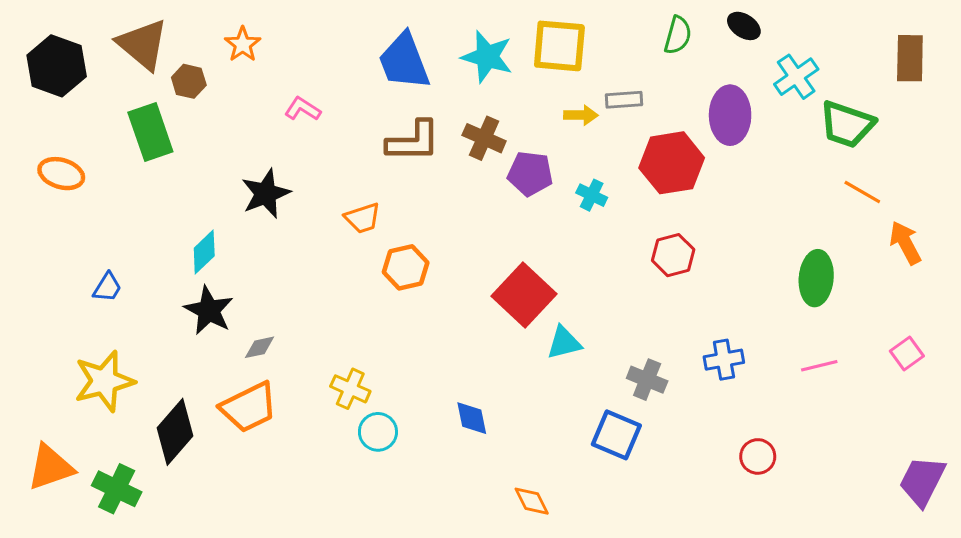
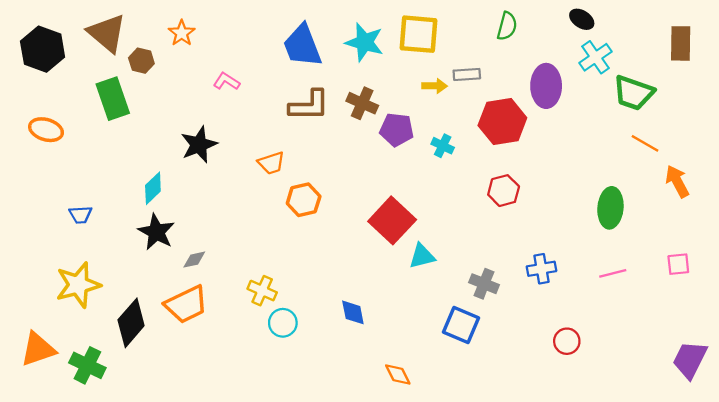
black ellipse: (744, 26) -> (582, 19), moved
blue trapezoid: (107, 287) -> (80, 215), turned 55
pink square: (907, 353) -> (678, 264), turned 30

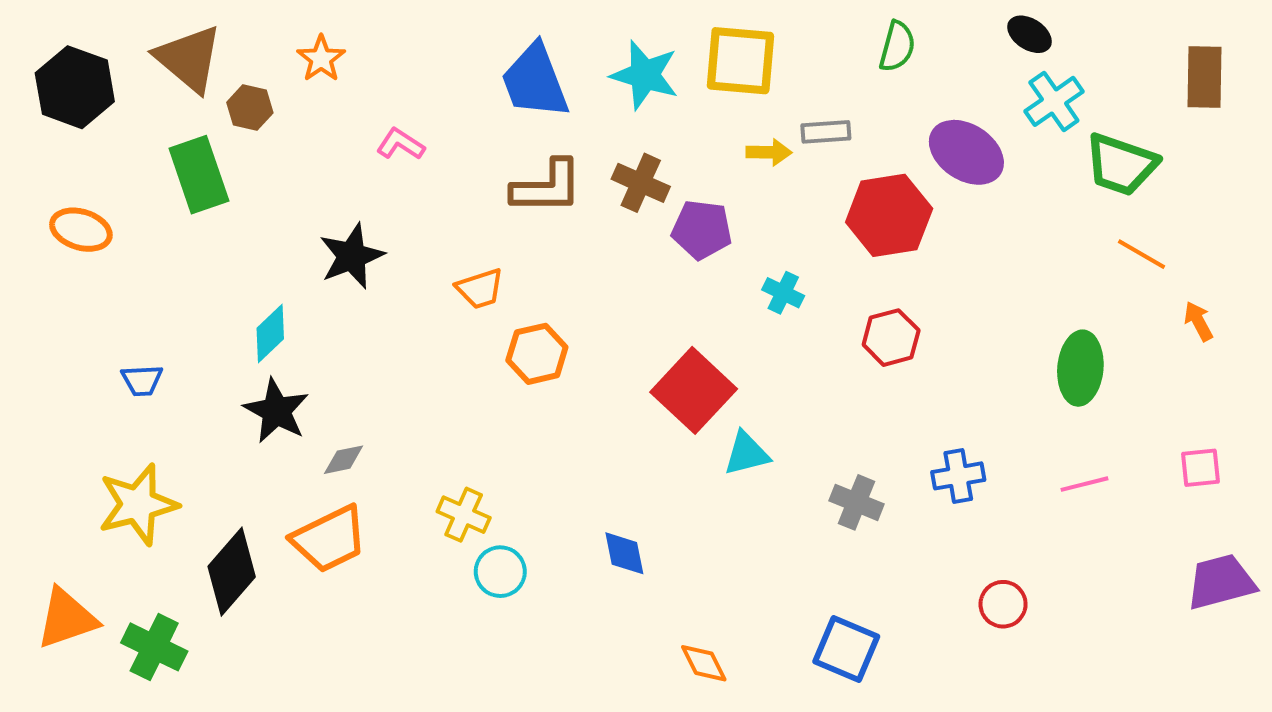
purple ellipse: (546, 86) -> (966, 152), turned -57
cyan cross: (443, 146) -> (783, 293), moved
orange arrow: (677, 181) -> (1198, 321), size x0.7
blue square: (461, 325) -> (846, 649), moved
purple trapezoid: (690, 360) -> (1221, 582), moved, turned 48

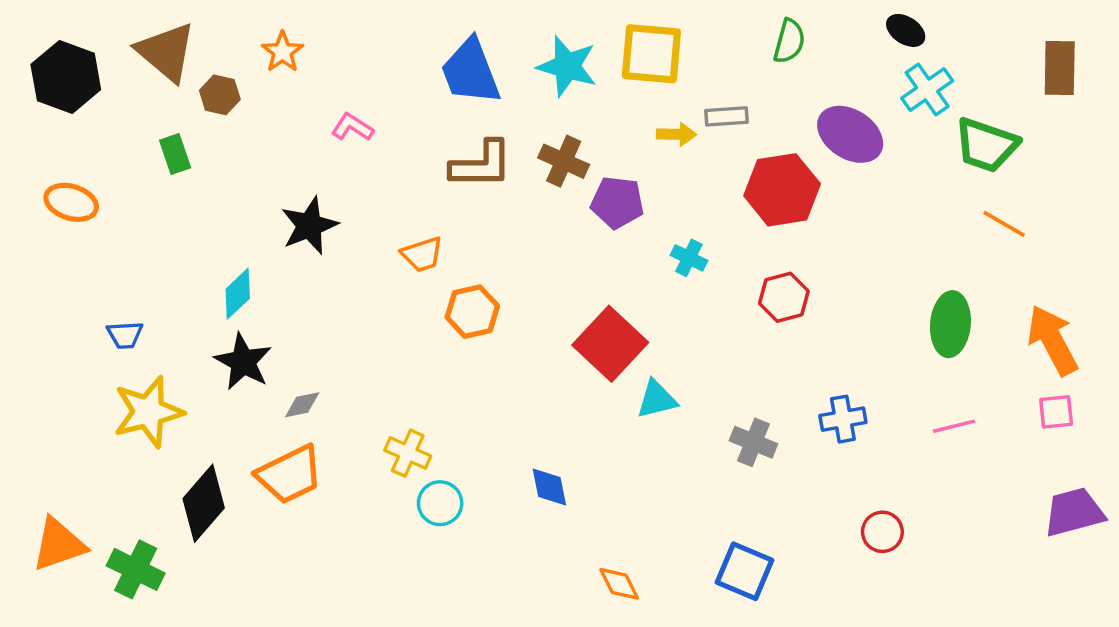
green rectangle: (199, 175) -> (175, 154), size x0.6
orange arrow: (1198, 321) -> (1052, 340), moved, size x2.0
yellow star: (138, 504) -> (148, 412), moved

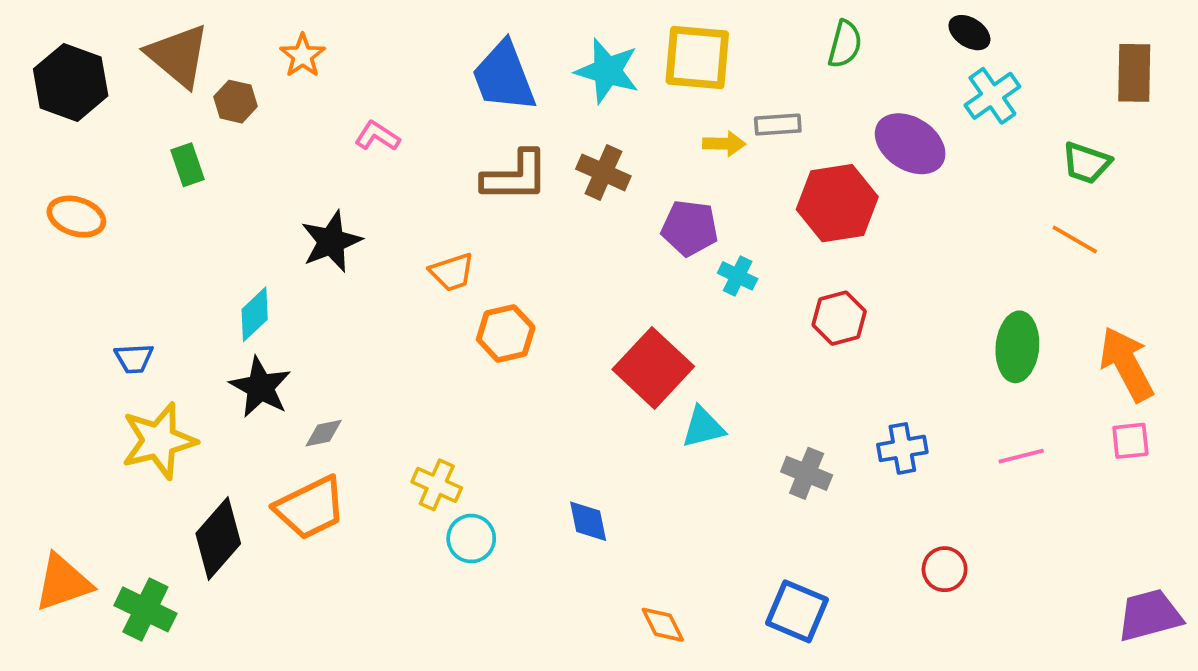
green trapezoid: (986, 145) -> (1086, 163), moved, size x0.7
purple pentagon: (617, 202) -> (690, 228), moved
purple trapezoid: (1074, 512) -> (1150, 615), moved

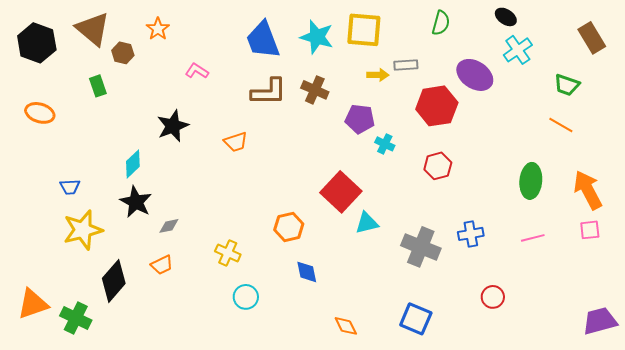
brown rectangle: (1134, 73) -> (592, 38), turned -32
orange hexagon: (506, 333) -> (289, 227), moved
gray cross: (807, 473) -> (421, 247), size x1.5
orange trapezoid: (310, 508) -> (162, 265), size x0.6
cyan circle: (471, 539) -> (246, 297), moved

